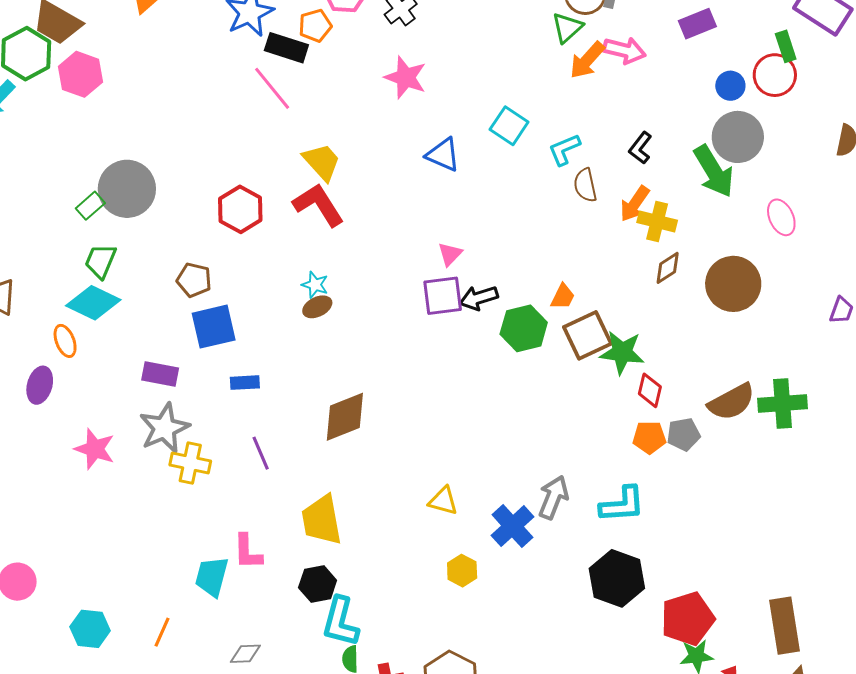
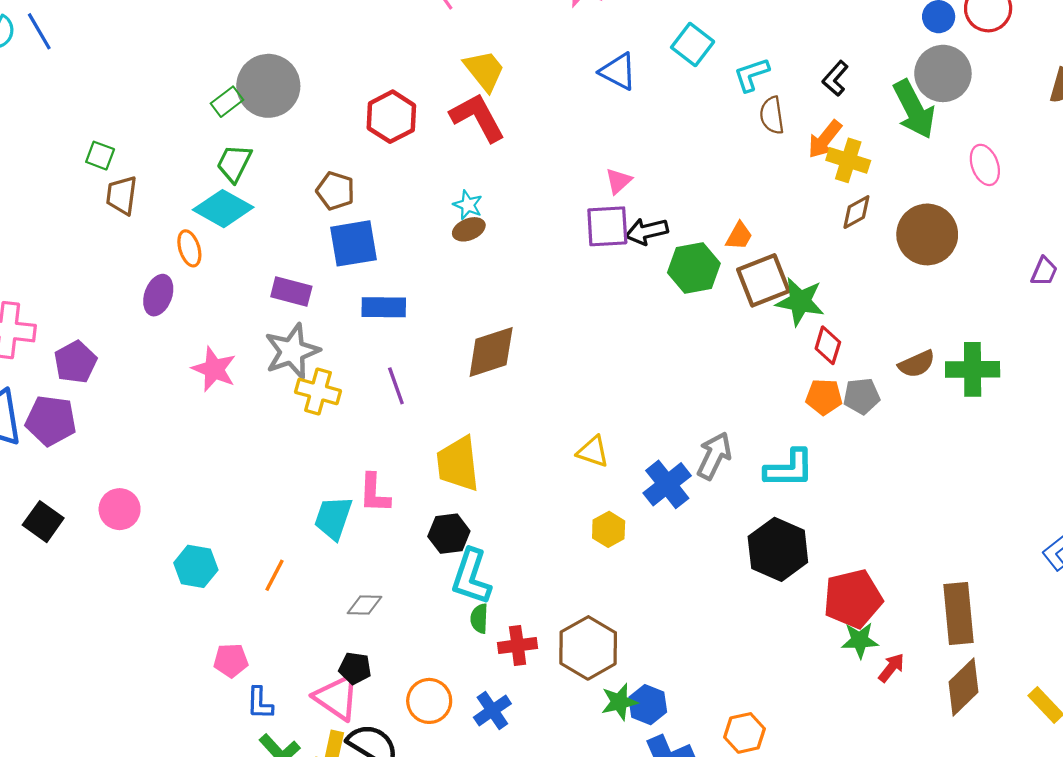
blue rectangle: (245, 383) -> (384, 307), size x1.4
brown semicircle: (732, 402) -> (917, 364), size x0.7

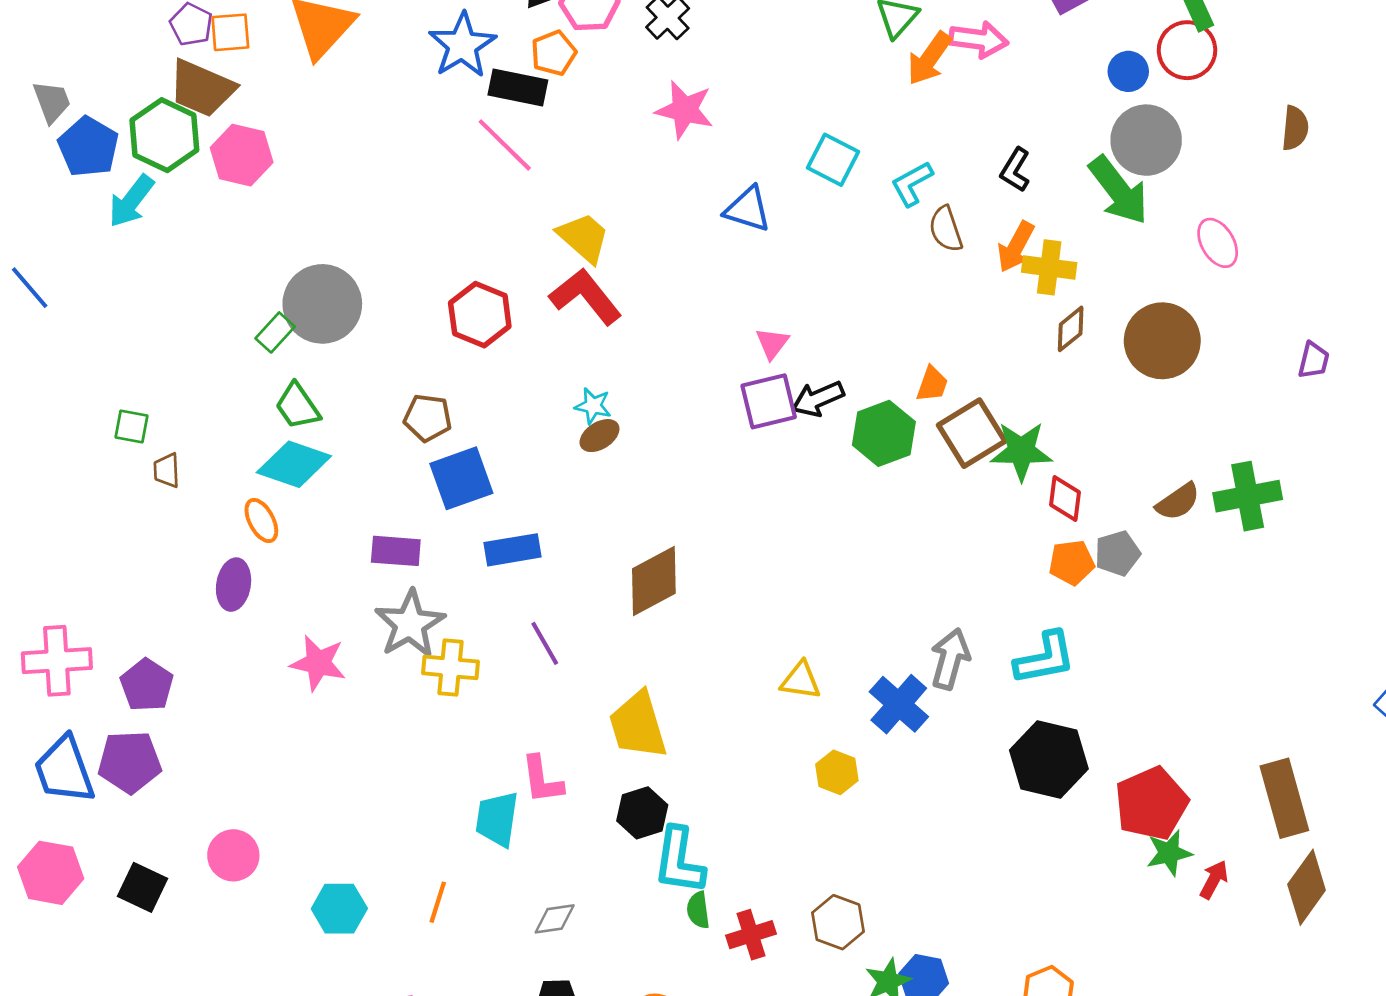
green trapezoid: (234, 163) -> (298, 406), turned -51
brown trapezoid: (122, 195) -> (167, 470), size x0.7
brown hexagon: (588, 648) -> (838, 922), size x0.7

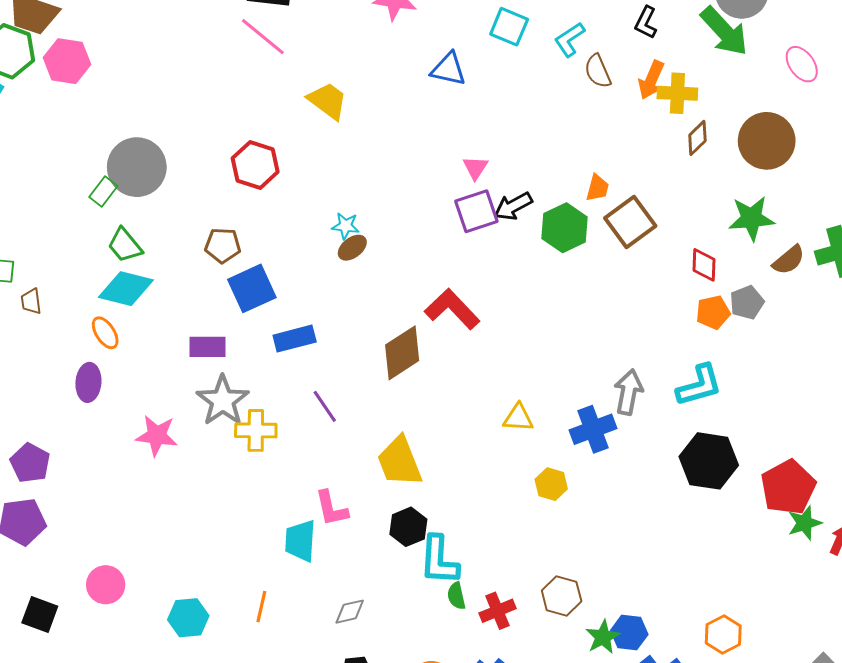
red L-shape: (586, 296) -> (452, 309), moved
green star: (1021, 451) -> (751, 218), moved
blue cross: (899, 704) -> (593, 429), turned 33

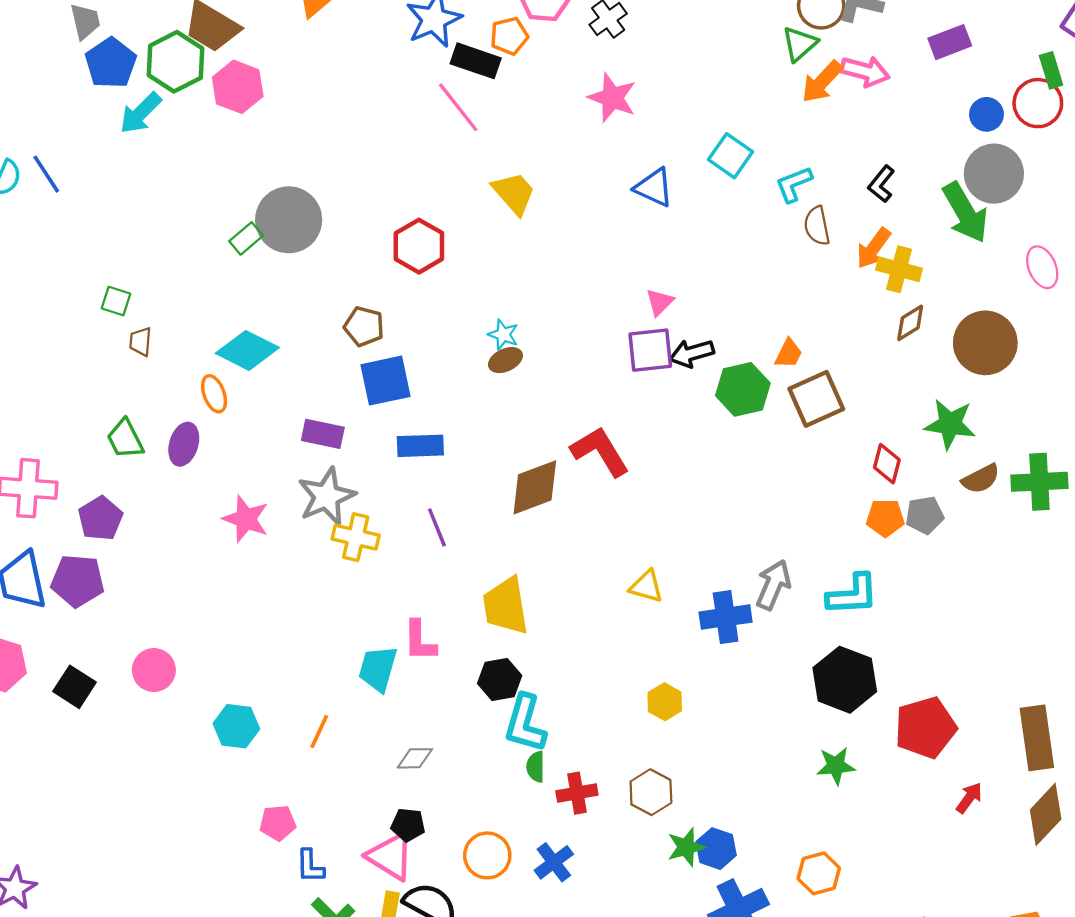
green trapezoid: (125, 245) -> (125, 439), moved
yellow hexagon: (551, 484) -> (665, 702), moved
green star: (805, 523) -> (836, 766), moved

